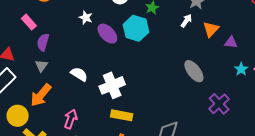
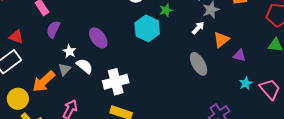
white star: (86, 18) -> (69, 51), moved
purple ellipse: (107, 34) -> (98, 38), moved
gray triangle: (41, 66) -> (65, 69), moved
gray ellipse: (194, 71) -> (199, 64), moved

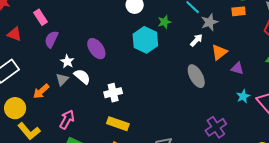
red triangle: (16, 37) -> (14, 34), moved
orange arrow: (44, 81) -> (41, 91), size x0.7
white cross: (116, 82) -> (113, 93), size x0.7

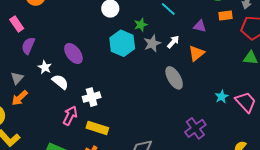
orange rectangle: (239, 11) -> (225, 16), moved
gray star: (209, 22) -> (152, 43), moved
purple triangle: (237, 68) -> (200, 26), moved
gray triangle: (62, 79) -> (17, 78), moved
pink arrow: (67, 119) -> (70, 116), moved

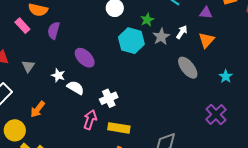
pink rectangle: (17, 24) -> (22, 26), moved
purple semicircle: (28, 46) -> (54, 30), moved
gray triangle: (17, 78) -> (28, 66), moved
cyan star: (222, 97) -> (226, 76), moved

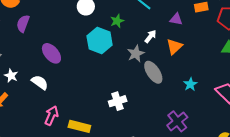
gray star: (161, 37) -> (136, 54), moved
white star: (58, 75) -> (11, 76), moved
white cross: (109, 98) -> (118, 101), moved

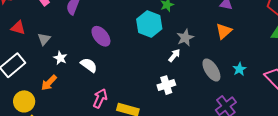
white arrow: (150, 36) -> (174, 55), moved
gray ellipse: (153, 72) -> (211, 70), moved

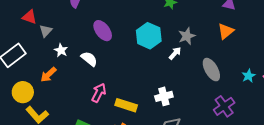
cyan hexagon: (149, 24) -> (149, 36), moved
red triangle: (18, 28) -> (29, 17), moved
cyan star: (239, 69) -> (249, 76), moved
white cross: (166, 85) -> (164, 96), moved

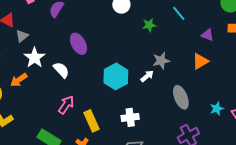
cyan hexagon: (149, 36) -> (116, 76), moved
white star: (61, 50) -> (35, 58), size x1.5
yellow rectangle: (126, 105) -> (91, 121), turned 40

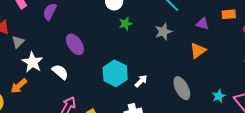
green star: (149, 25) -> (126, 24), moved
gray star: (161, 61) -> (163, 32), moved
white arrow: (147, 76) -> (141, 81), moved

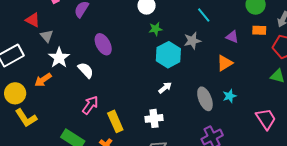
gray triangle: (18, 42) -> (47, 36), turned -32
cyan hexagon: (115, 73) -> (168, 55), moved
cyan star: (219, 96) -> (230, 96), moved

